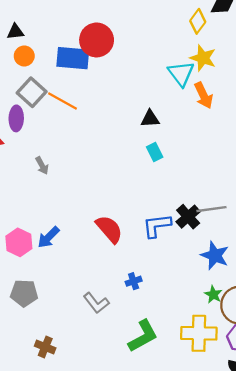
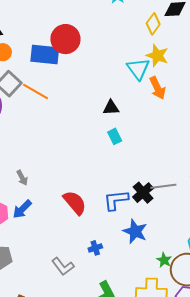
gray arrow: (42, 166) -> (22, 178), moved
blue star: (215, 255) -> (135, 231), moved

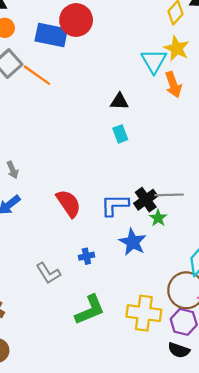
green star: (164, 260) -> (158, 218), moved

